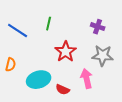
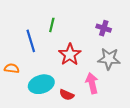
blue line: (18, 31) -> (31, 41), moved, turned 40
orange semicircle: (11, 65) -> (12, 68), turned -96

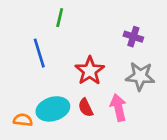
green line: (52, 25) -> (60, 18), moved
orange semicircle: (12, 68) -> (23, 120), moved
red semicircle: (67, 95) -> (86, 108), moved, turned 40

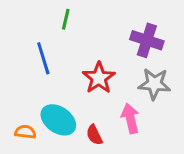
purple cross: (133, 37) -> (147, 40), size x1.5
red semicircle: (86, 108) -> (94, 135), moved
cyan ellipse: (53, 109) -> (58, 120), turned 52

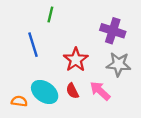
pink arrow: (130, 118) -> (100, 91), turned -35
red semicircle: (94, 135) -> (72, 91), moved

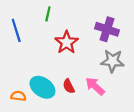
blue line: (33, 45) -> (16, 30), moved
red star: (76, 60) -> (67, 42), moved

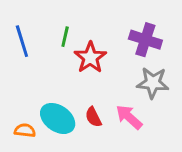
green line: (48, 14) -> (65, 37), moved

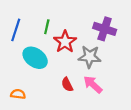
blue line: (22, 41) -> (16, 30), turned 35
gray star: (153, 83) -> (90, 57), moved
cyan ellipse: (58, 118) -> (35, 58), moved

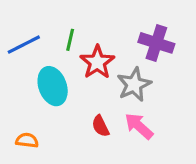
blue line: (16, 30) -> (24, 45), turned 45
gray star: (90, 57) -> (134, 84), turned -30
cyan ellipse: (35, 58) -> (53, 86), turned 35

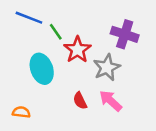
green line: (70, 40) -> (56, 32), turned -48
blue line: (24, 45) -> (29, 18), moved, turned 48

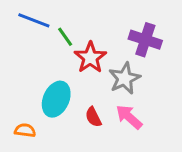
cyan ellipse: (42, 69) -> (56, 99), moved, turned 44

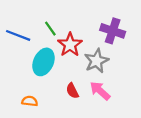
blue line: (34, 20) -> (18, 35), moved
cyan ellipse: (56, 99) -> (44, 62), moved
orange semicircle: (25, 130) -> (30, 101), moved

